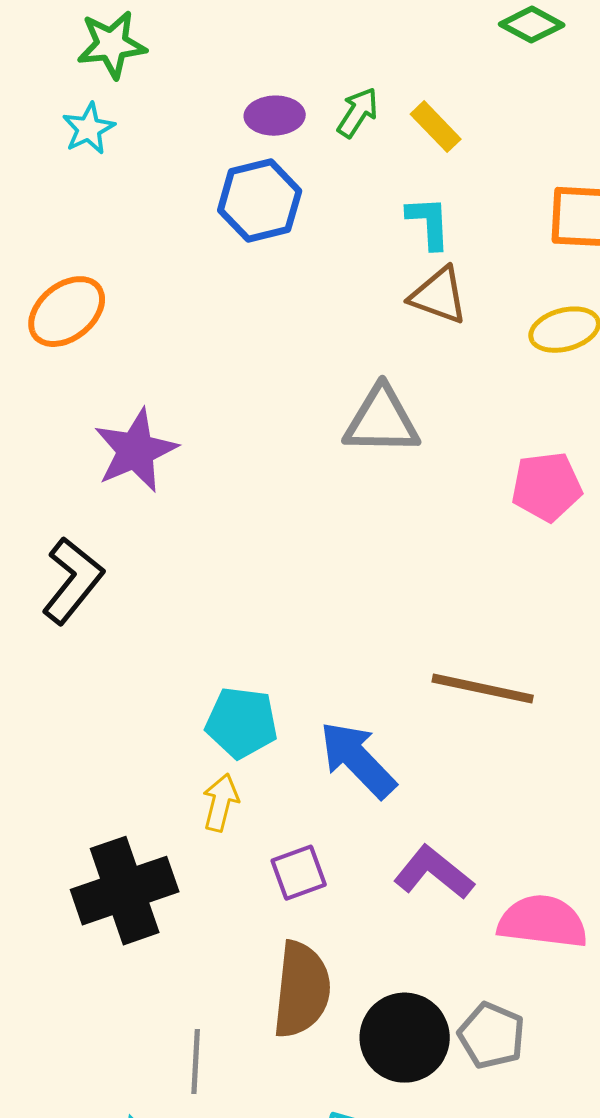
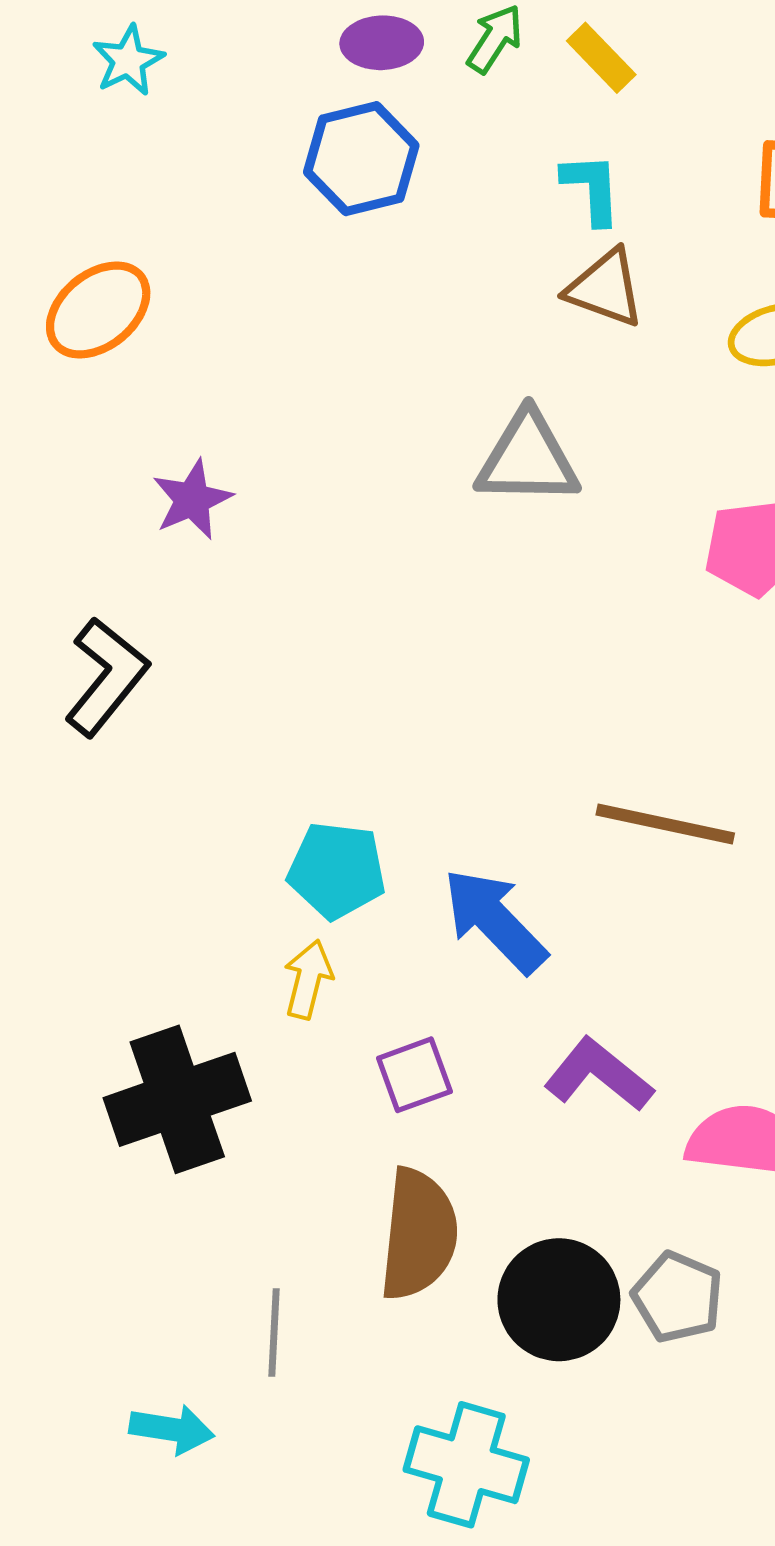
purple star: (136, 451) -> (192, 499), size x0.7

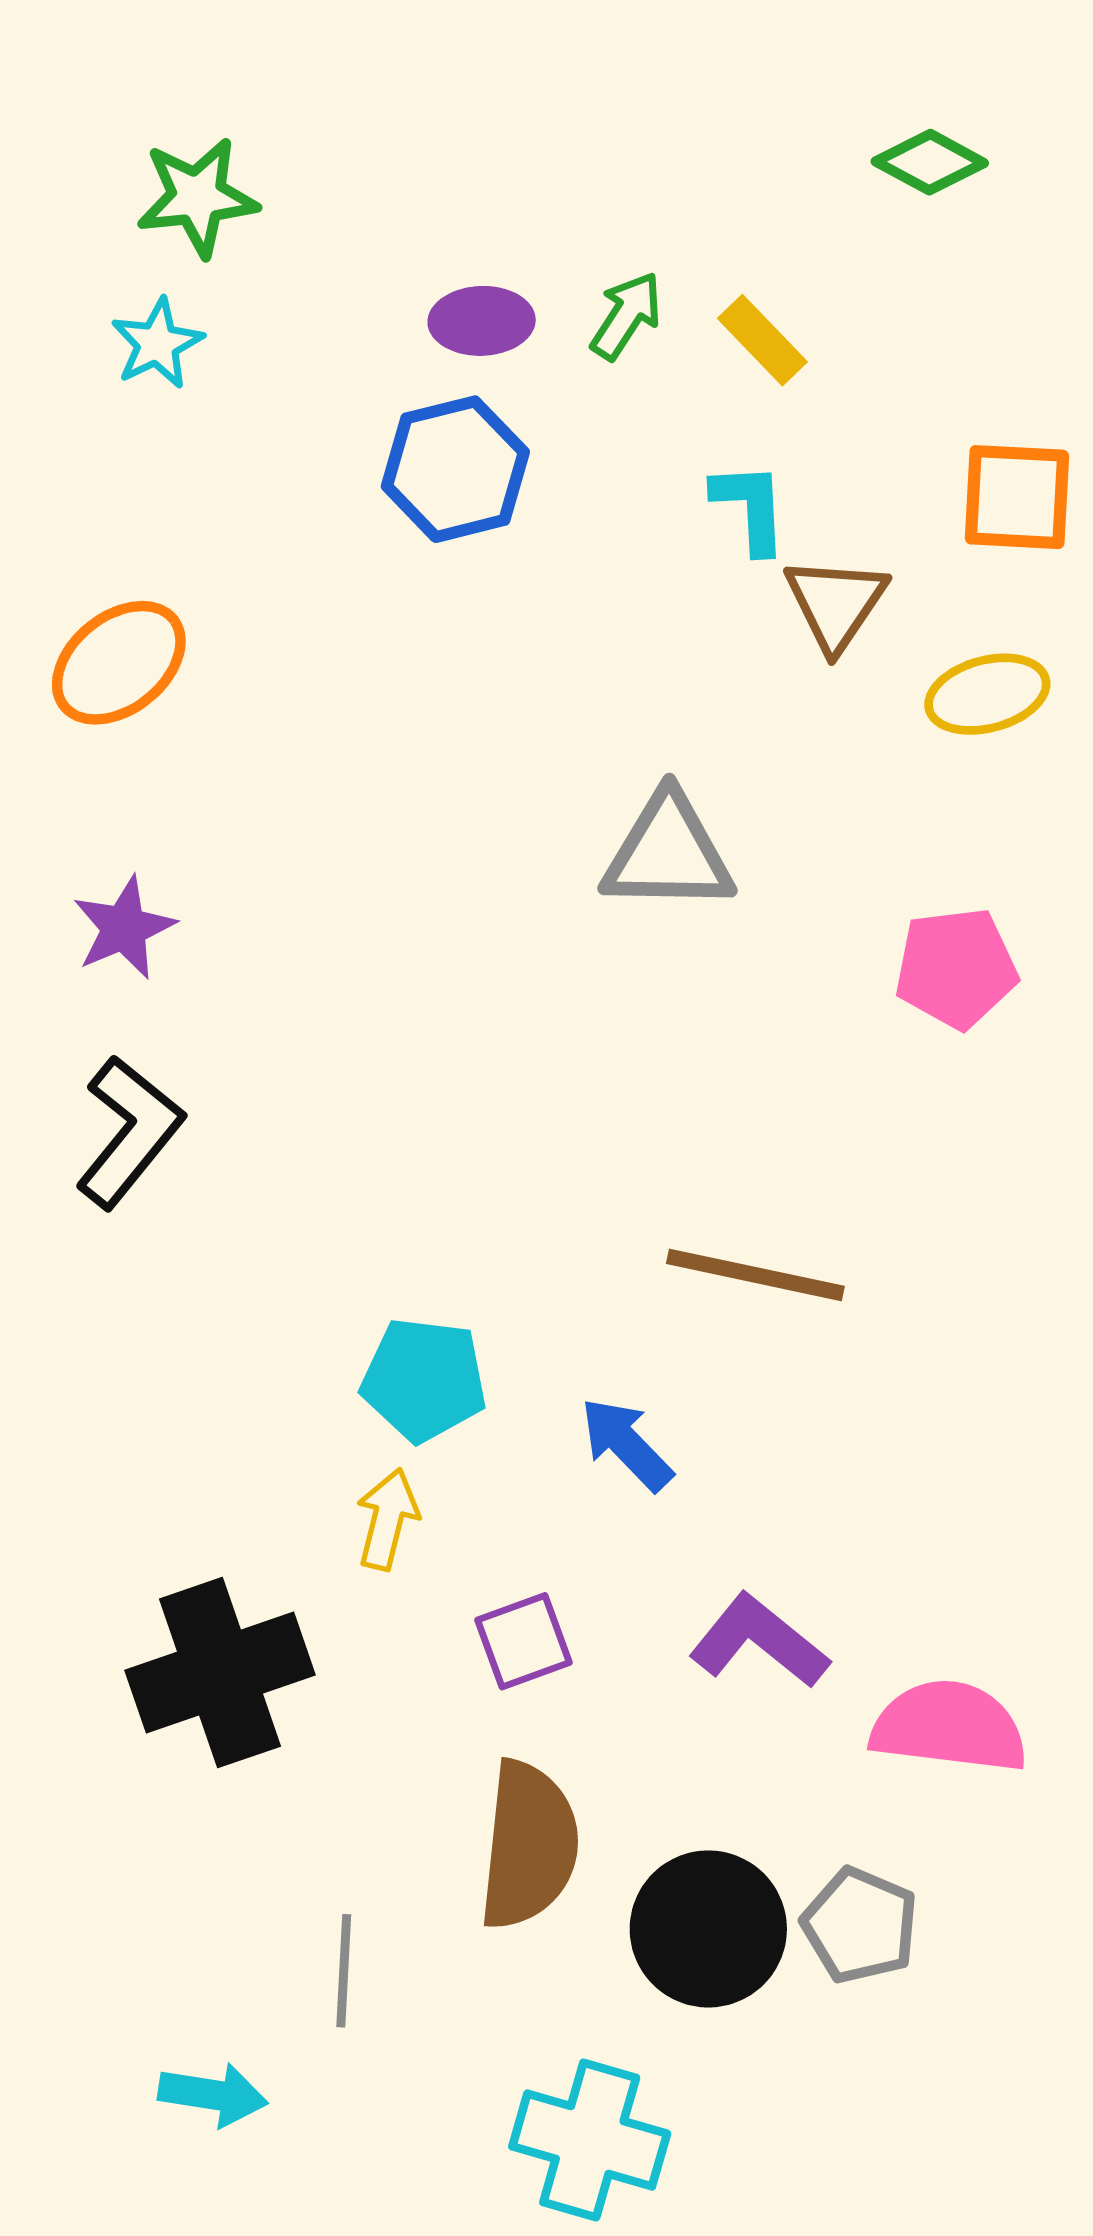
brown triangle: (605, 288) -> (836, 603), moved, turned 44
purple star: (192, 499) -> (124, 928), moved
brown line: (665, 824) -> (755, 1275), moved
blue arrow: (495, 921) -> (626, 1444), size x0.7

